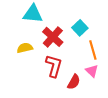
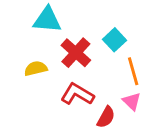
red L-shape: (54, 66) -> (77, 94), turned -75

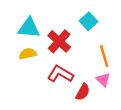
cyan triangle: (47, 20) -> (29, 28), moved
cyan square: (115, 40) -> (88, 21), moved

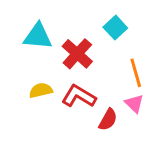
yellow semicircle: (28, 54) -> (41, 90), moved

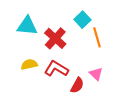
orange line: (136, 73) -> (97, 37), moved

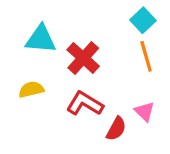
cyan square: (82, 20) -> (143, 20), moved
yellow semicircle: (29, 64) -> (31, 89), moved

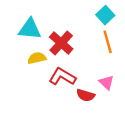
yellow semicircle: (31, 89) -> (37, 58), moved
red semicircle: (116, 129) -> (86, 95), turned 78

